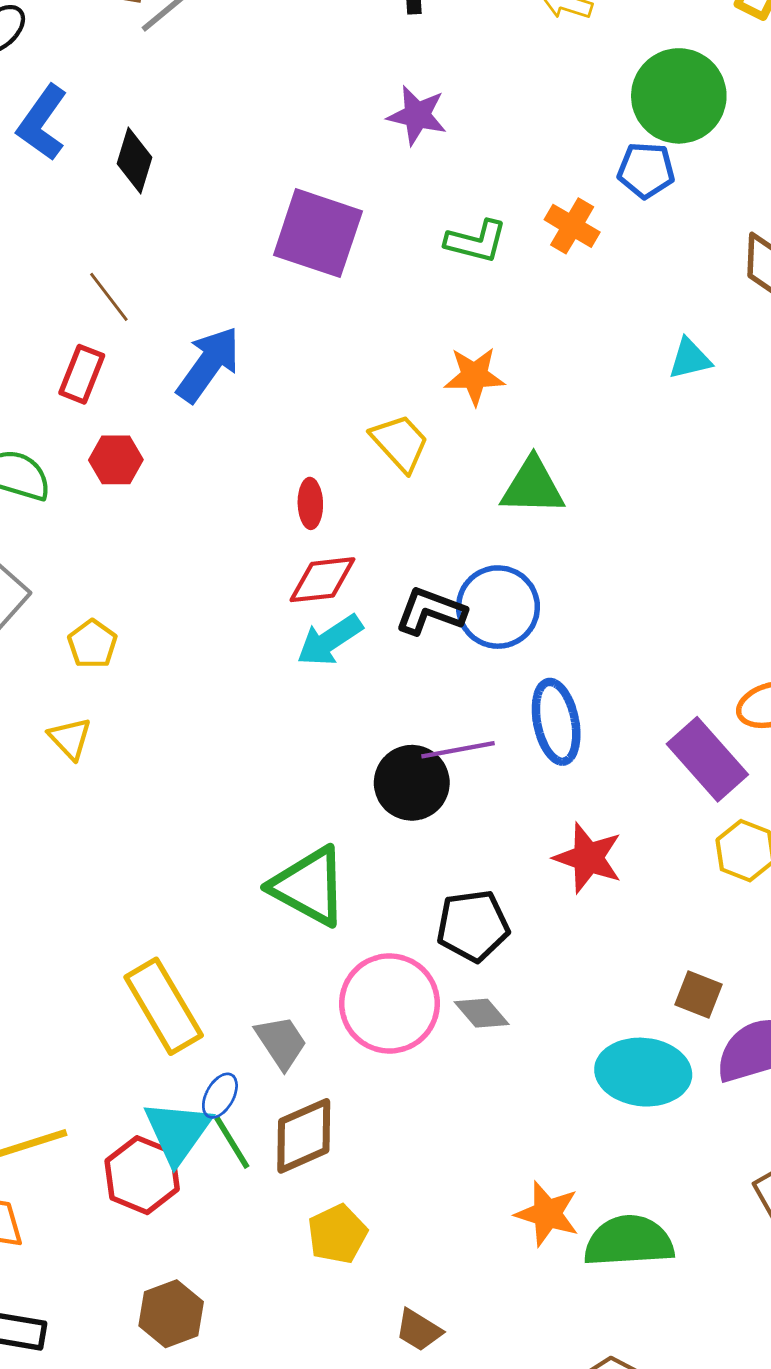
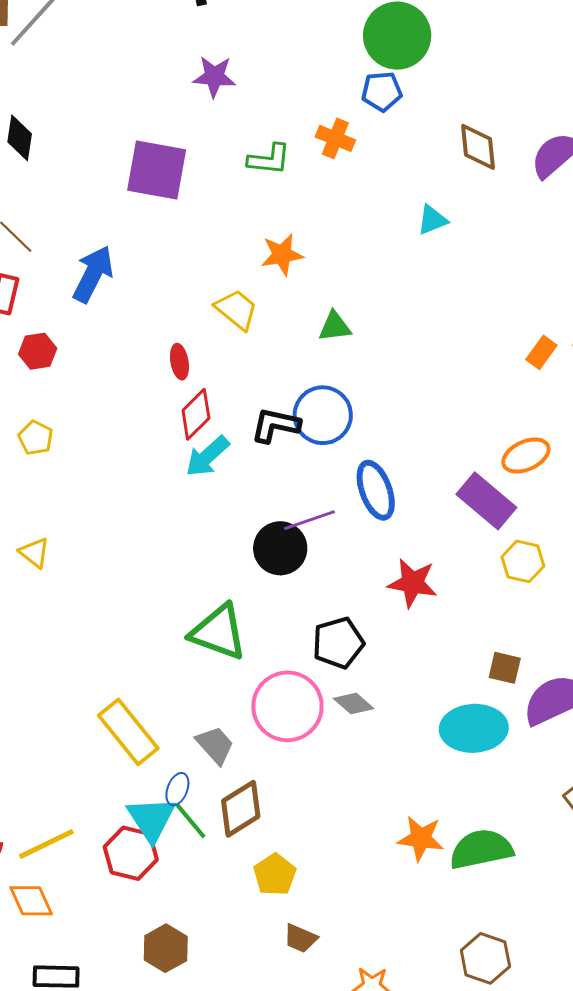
green triangle: (533, 486) -> (335, 327), size x0.7
red diamond: (322, 580) -> (196, 414), turned -30
yellow pentagon: (92, 644) -> (36, 438), moved
brown trapezoid: (419, 1330) -> (300, 938), moved

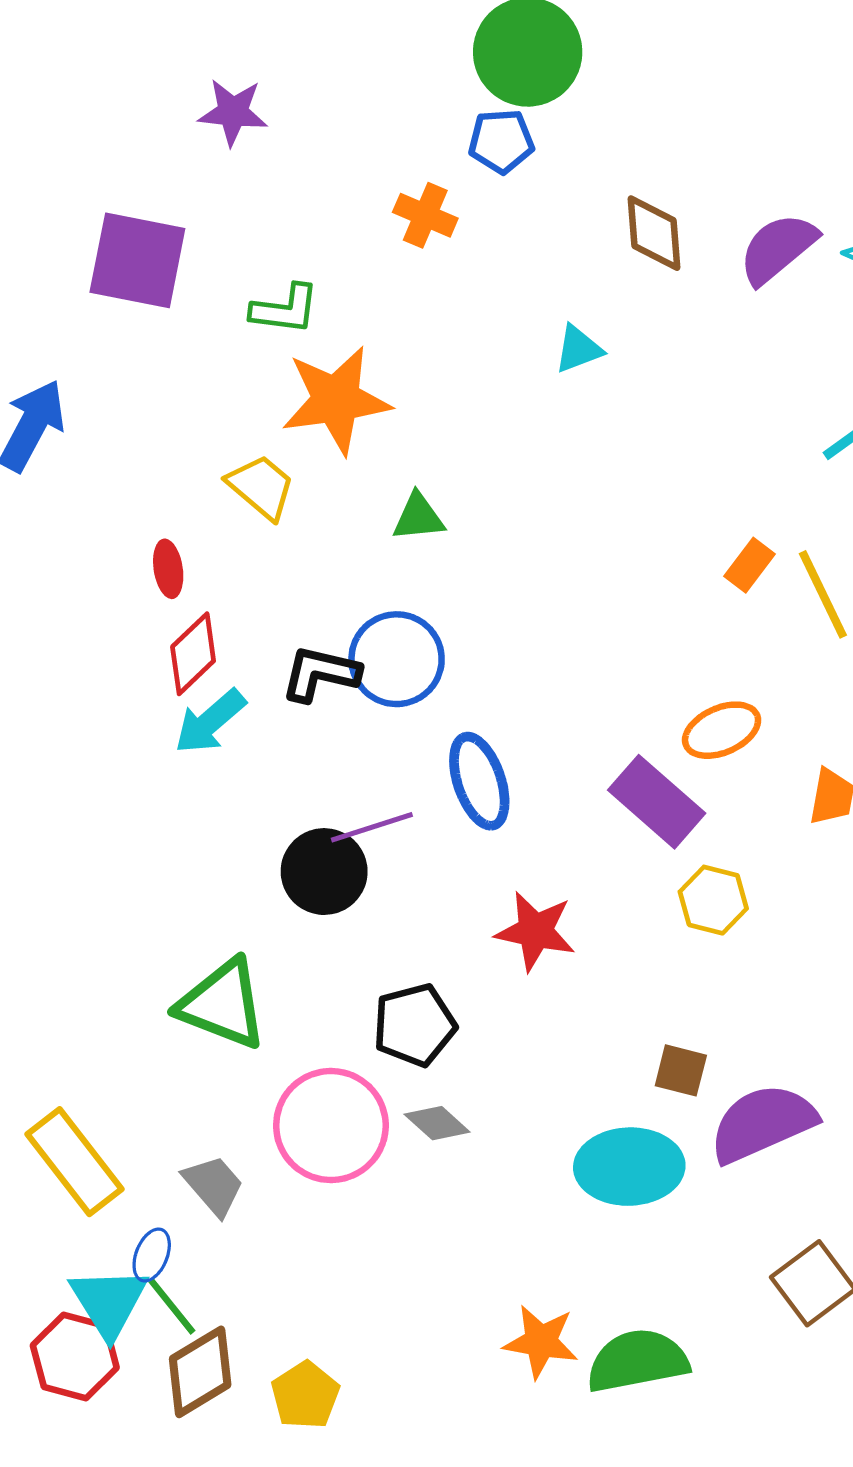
green L-shape: (269, 159) -> (285, 309), moved
orange star: (282, 255) -> (336, 400), size x1.6
brown diamond: (241, 809) -> (200, 1372), moved

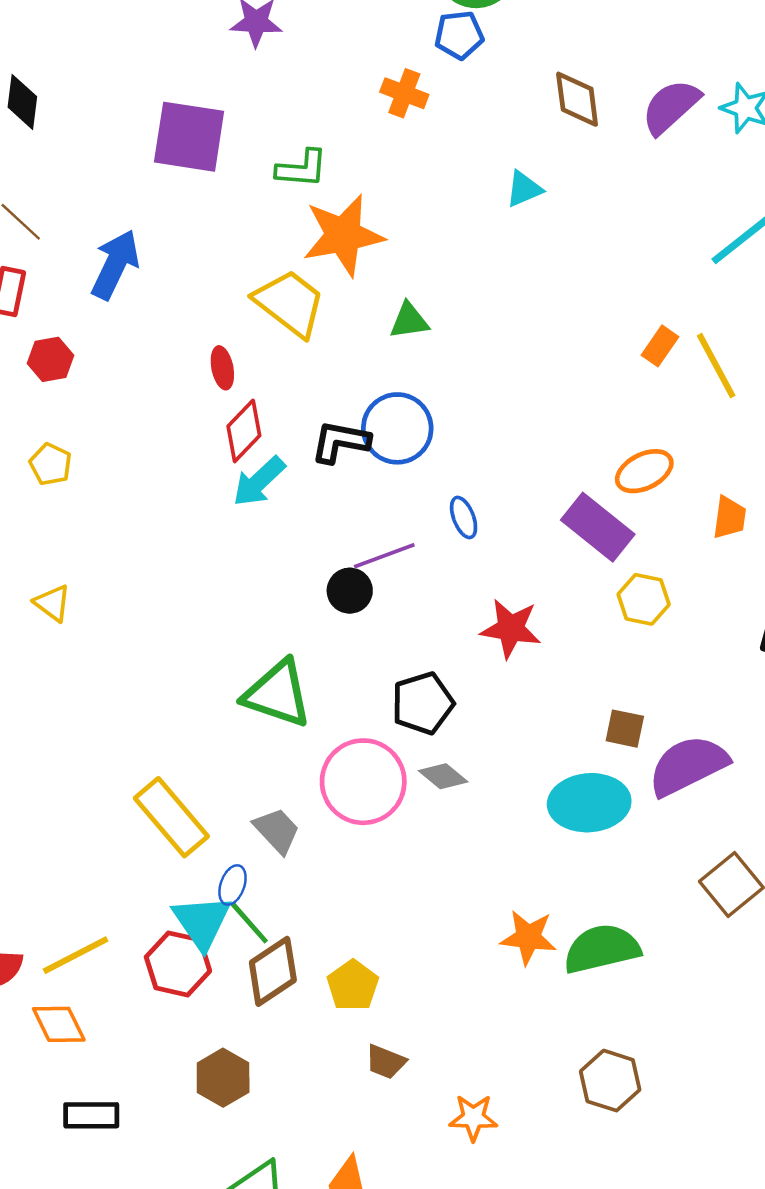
yellow trapezoid: (261, 487) -> (290, 303), size x1.4
blue ellipse: (479, 781) -> (464, 517), size x0.6
black circle: (324, 872) -> (350, 591), size x0.7

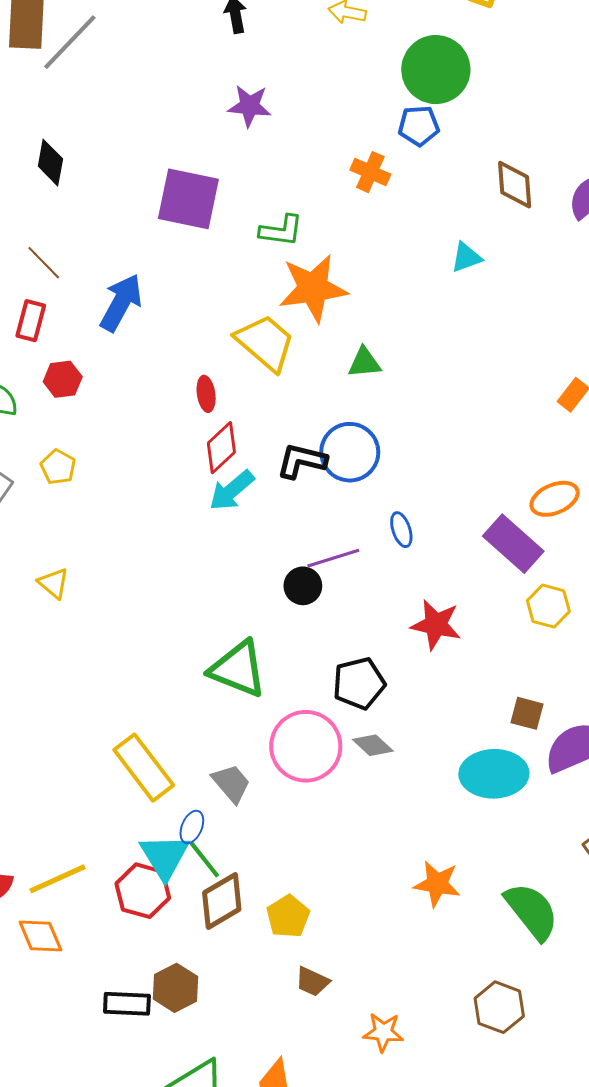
green semicircle: (602, 949) -> (532, 911), moved, turned 62
black rectangle: (91, 1115) -> (127, 1004), moved

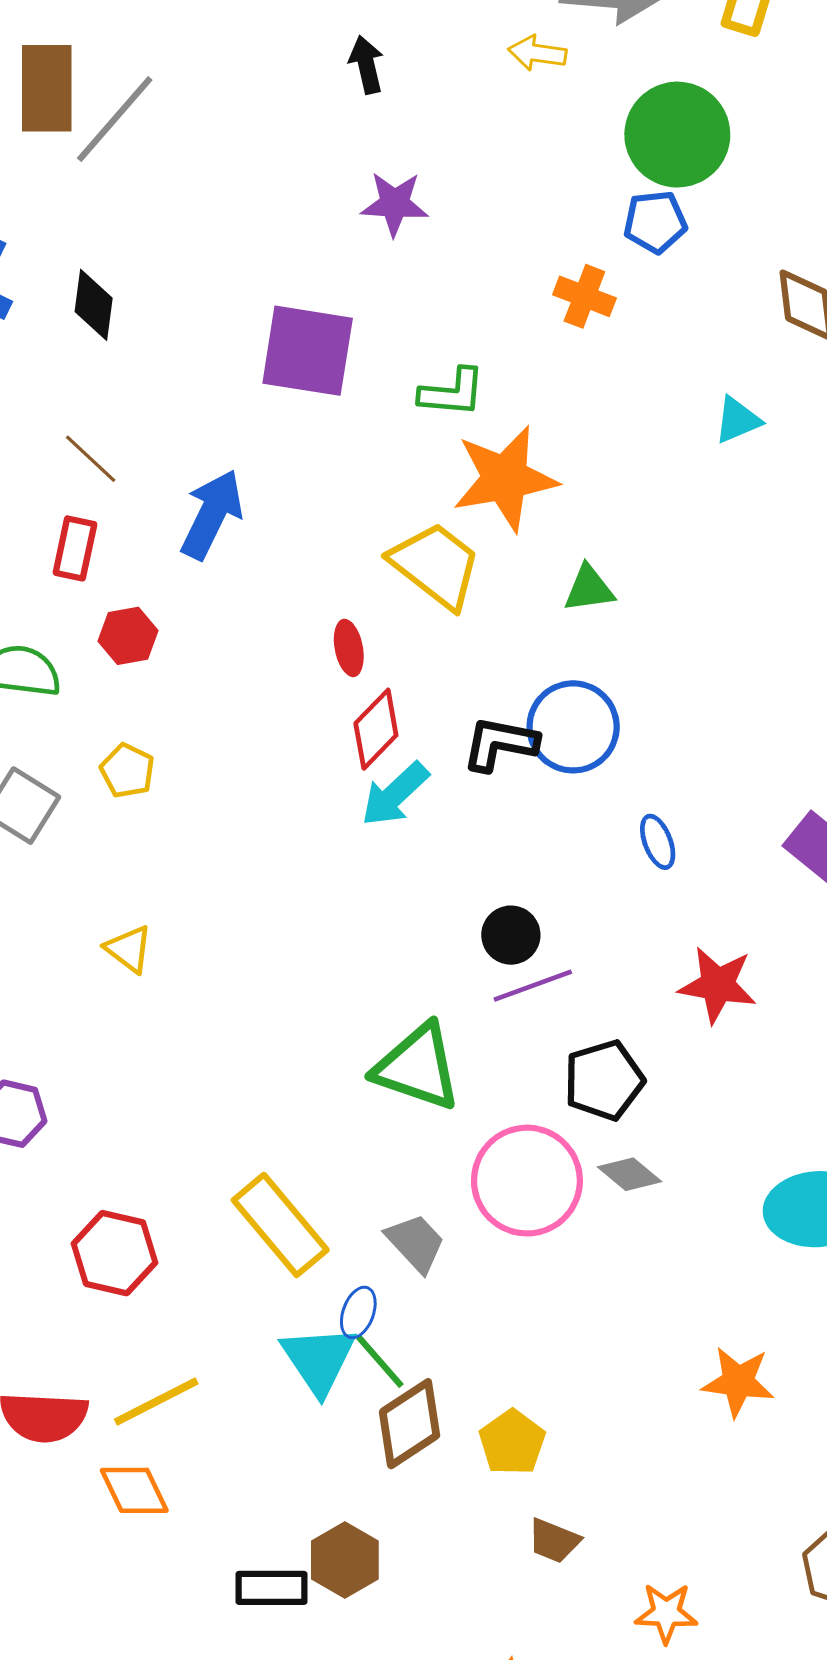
purple line: (333, 558) -> (533, 986), moved
red hexagon: (143, 891) -> (115, 1253), moved

